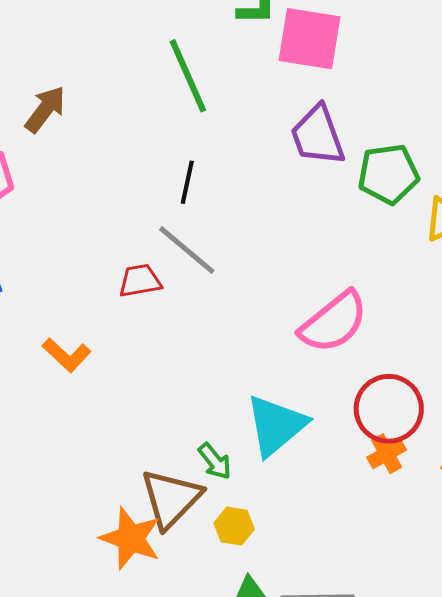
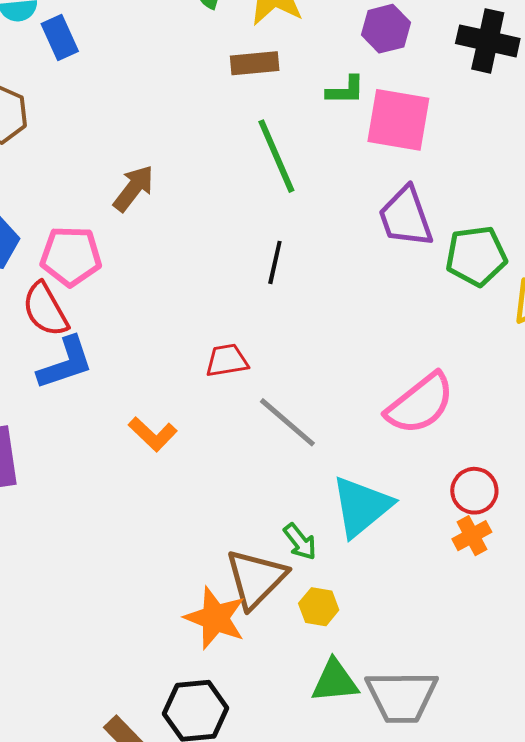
gray line: (187, 250) -> (287, 422), moved
red circle: (389, 409) -> (474, 491), size x0.7

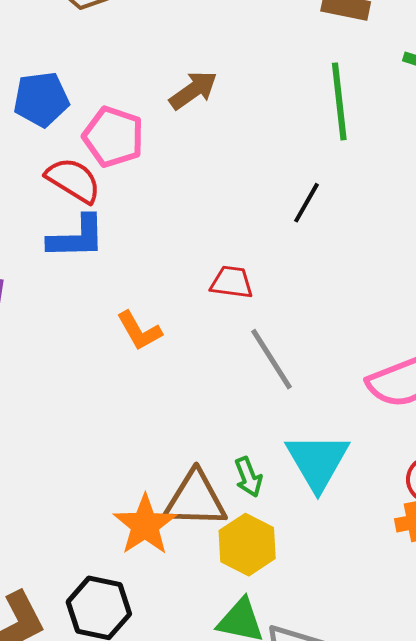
red semicircle: (45, 309) -> (73, 180), turned 134
cyan triangle: (361, 506) -> (318, 461), turned -38
brown triangle: (256, 579) -> (195, 499), turned 30
yellow hexagon: (319, 607) -> (247, 545), size x1.5

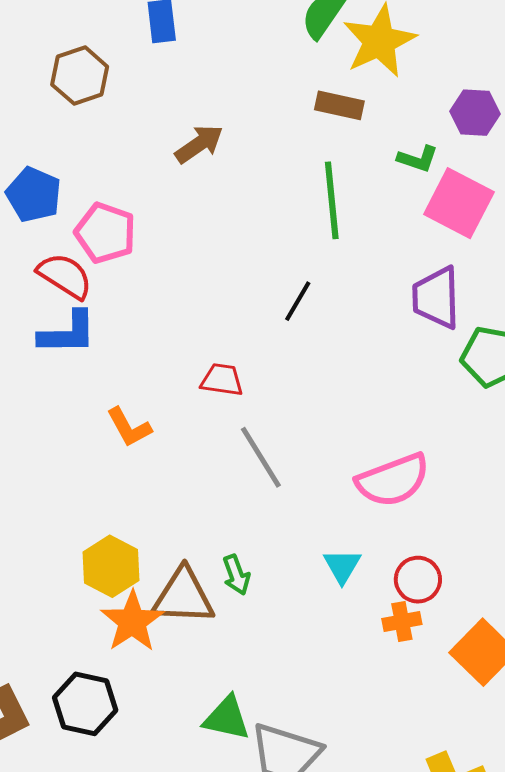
brown arrow: (193, 90) -> (199, 144), moved
blue pentagon: (41, 99) -> (34, 195), turned 30
cyan triangle: (318, 461) -> (342, 566), moved, size x0.6
yellow hexagon: (247, 545) -> (111, 566), moved

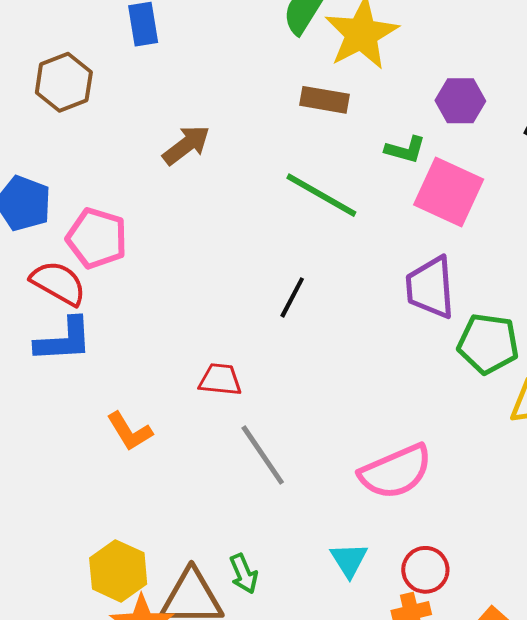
green line: (332, 200) -> (321, 195), turned -52

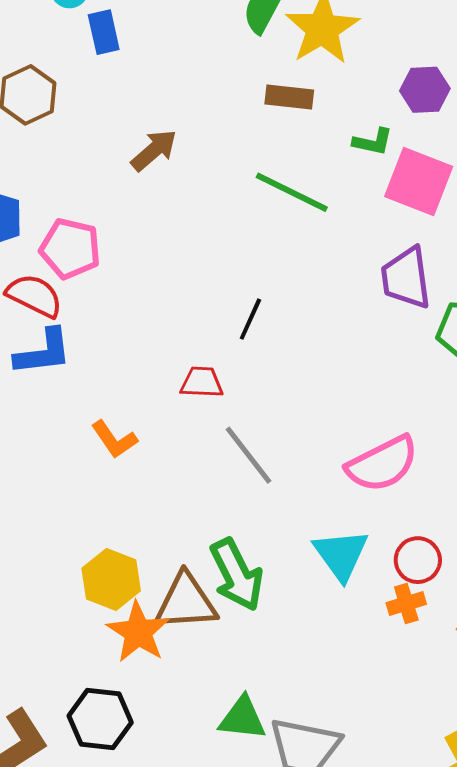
black line: (292, 297) -> (250, 319), moved
cyan triangle: (349, 560) -> (341, 555), size x1.5
green arrow: (244, 574) -> (237, 575), size x1.8

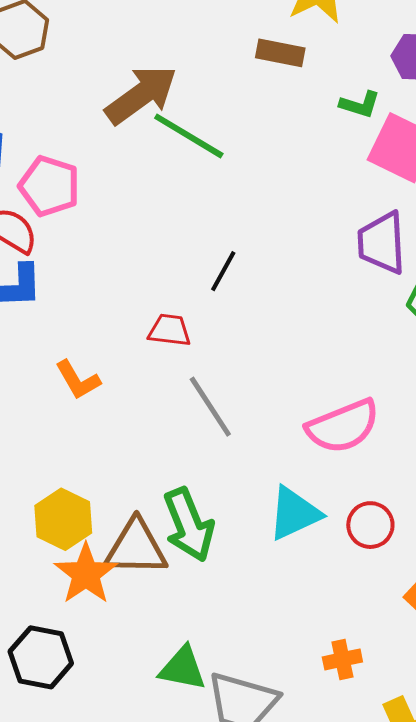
brown arrow: (154, 150) -> (141, 95), size x1.5
green line: (292, 192) -> (189, 136), moved
cyan triangle: (341, 555) -> (294, 513), turned 36
orange cross: (406, 603) -> (342, 659), moved

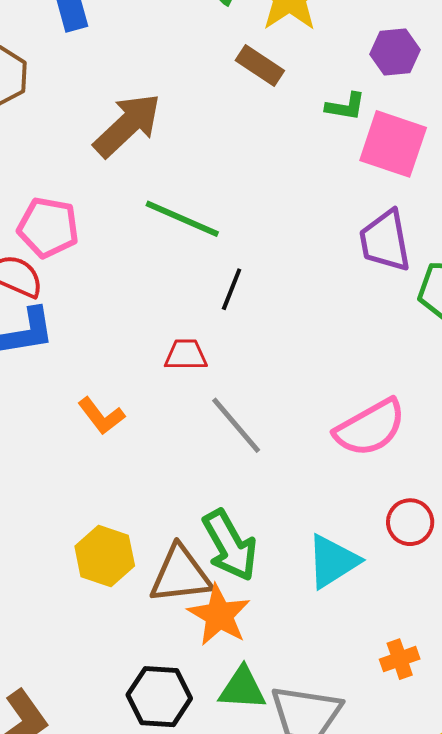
brown rectangle: (280, 53) -> (260, 66), turned 30
green line: (189, 136) -> (182, 219), moved
cyan triangle: (294, 513) -> (333, 561), moved
orange star: (86, 574) -> (219, 615), moved
black hexagon: (41, 657) -> (159, 697), moved

